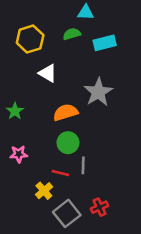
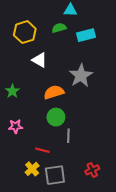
red line: (60, 173) -> (42, 150), moved
yellow cross: (44, 191) -> (32, 169), moved
red cross: (100, 207) -> (92, 170), moved
gray square: (67, 213) -> (55, 175), turned 30

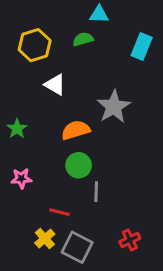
cyan rectangle: (86, 35) -> (142, 47), moved, turned -54
gray square: (55, 175) -> (77, 247), turned 35

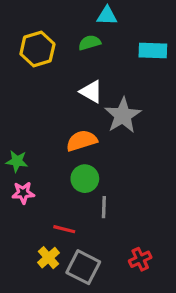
cyan rectangle: (142, 47) -> (153, 51), turned 70
white triangle: (55, 85) -> (91, 92), moved
green star: (17, 129) -> (17, 161), moved, turned -30

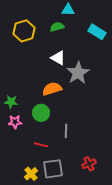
cyan rectangle: (153, 51) -> (97, 32), turned 30
green circle: (85, 179) -> (41, 113), moved
yellow cross: (48, 258) -> (31, 174), moved
gray square: (83, 267) -> (53, 169), turned -35

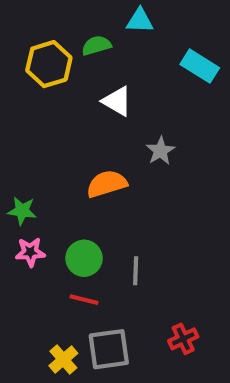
green semicircle: (57, 27) -> (96, 45), moved
white triangle: (58, 58) -> (117, 101), moved
gray star: (78, 73) -> (160, 151), size x0.6
green circle: (41, 113) -> (84, 258), moved

